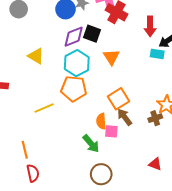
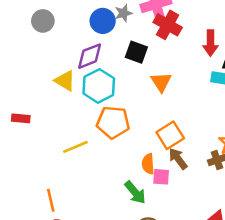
purple diamond: (74, 37) -> (90, 56), moved
cyan hexagon: (77, 63) -> (99, 86), moved

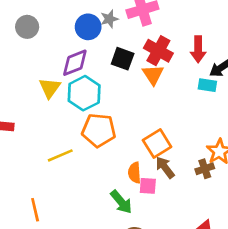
red cross: (168, 25) -> (158, 51), moved
yellow triangle: (65, 81) -> (50, 88), turned 35
orange triangle: (161, 82) -> (153, 75), moved

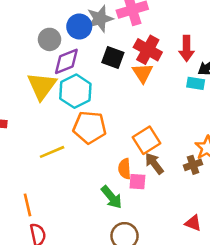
gray star: (109, 19) -> (100, 19), size x1.5
gray circle: (27, 27) -> (50, 39), moved
yellow triangle: (50, 88) -> (42, 86), size x1.4

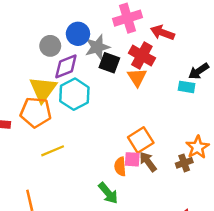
gray star: (100, 19) -> (97, 47), moved
red arrow: (187, 48) -> (162, 33), moved, turned 110
orange pentagon: (90, 127) -> (36, 112), moved
pink square: (137, 182) -> (132, 159), moved

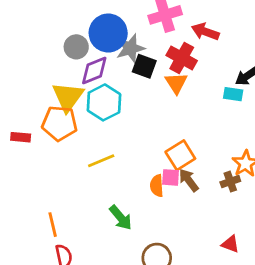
blue circle: (78, 34) -> (108, 33), size x1.4
yellow line: (53, 151) -> (101, 161), moved
green arrow: (108, 193) -> (121, 218), moved

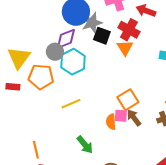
gray circle: (76, 47) -> (55, 52), moved
yellow triangle: (68, 97) -> (19, 58), moved

